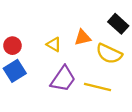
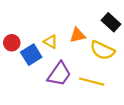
blue square: (15, 71) -> (31, 55), moved

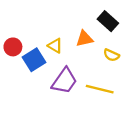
black rectangle: (111, 22) -> (108, 21), moved
yellow semicircle: (102, 50) -> (111, 55), size x0.6

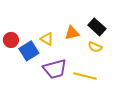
black rectangle: (108, 21) -> (97, 27), moved
purple trapezoid: (64, 81) -> (55, 69), turned 40

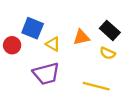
blue square: (29, 51) -> (33, 28), moved, turned -36
purple trapezoid: (55, 69) -> (46, 74), moved

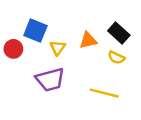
yellow triangle: (53, 44) -> (58, 48), turned 35

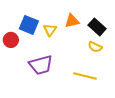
orange triangle: (88, 40) -> (72, 21), moved
yellow triangle: (58, 48) -> (50, 30), moved

